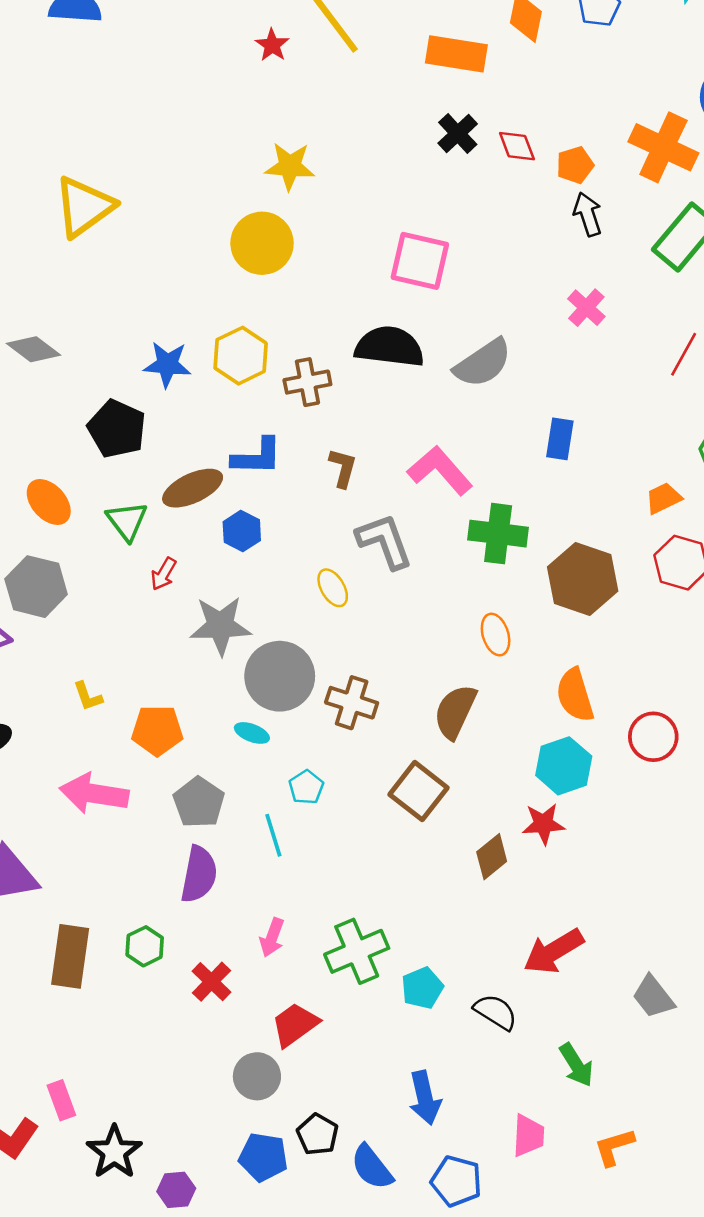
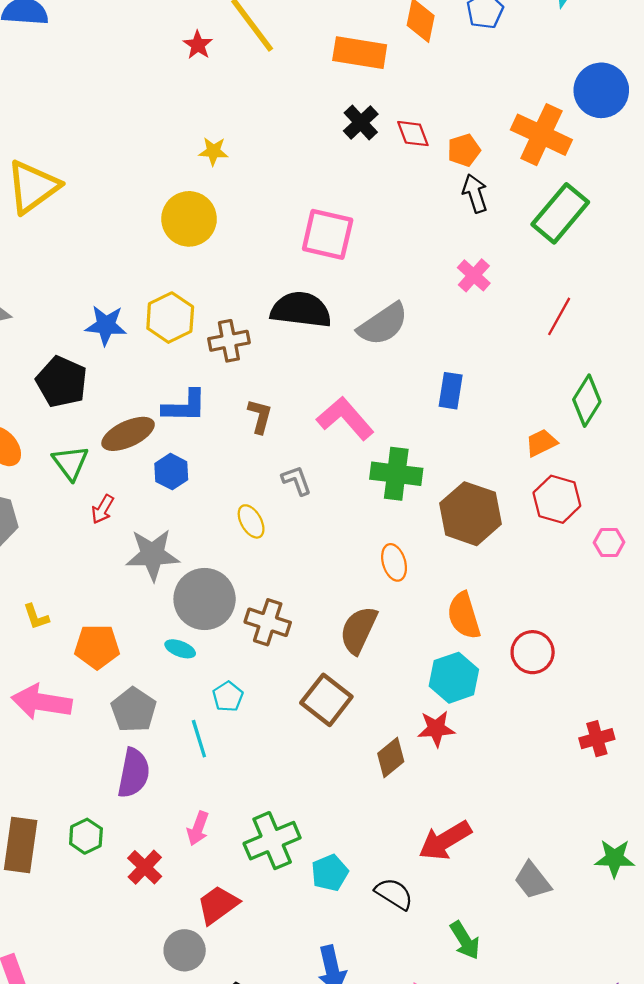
yellow star: (290, 166) -> (213, 151), size x0.7
gray L-shape: (384, 541) -> (297, 480), size x0.6

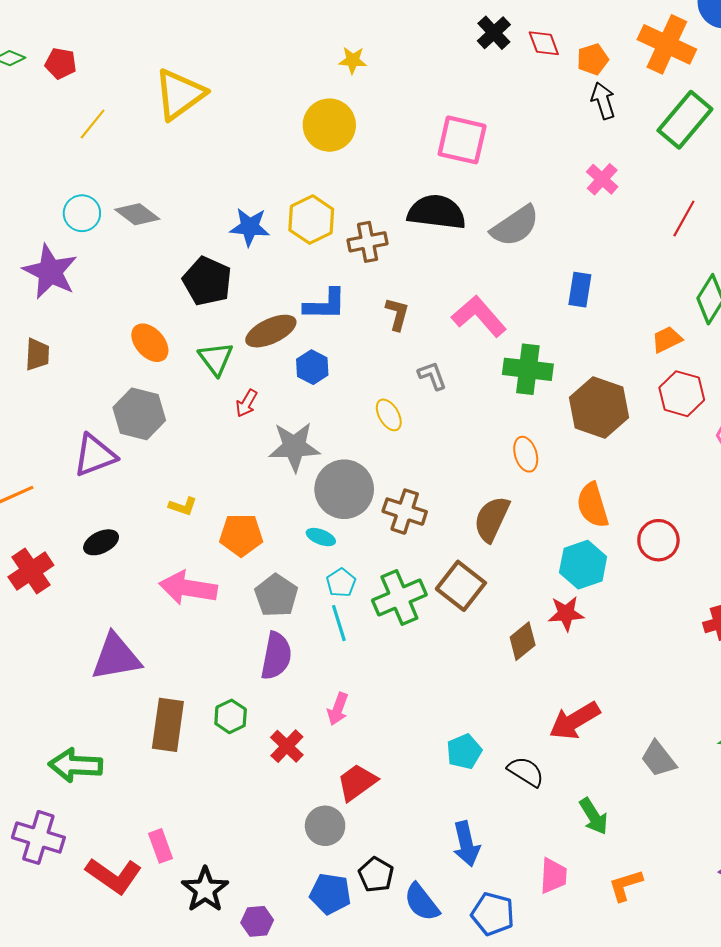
yellow L-shape: (36, 617) -> (183, 506), turned -52
cyan pentagon: (228, 697) -> (341, 583), moved
green cross: (272, 841) -> (399, 598), moved

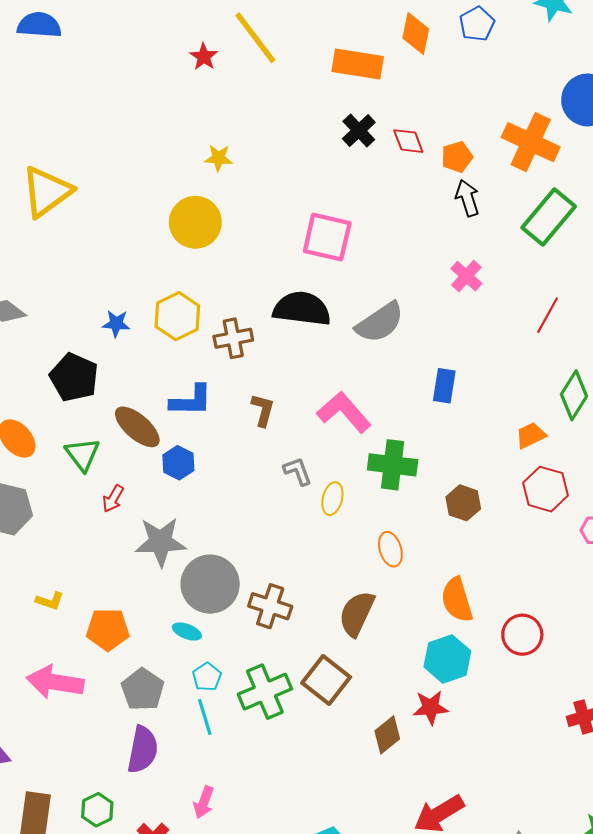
blue star: (250, 227) -> (116, 324), size x0.7
brown ellipse: (271, 331) -> (137, 427), turned 66
brown hexagon: (599, 407) -> (463, 503), size x0.6
yellow ellipse: (389, 415) -> (332, 499), moved, turned 44

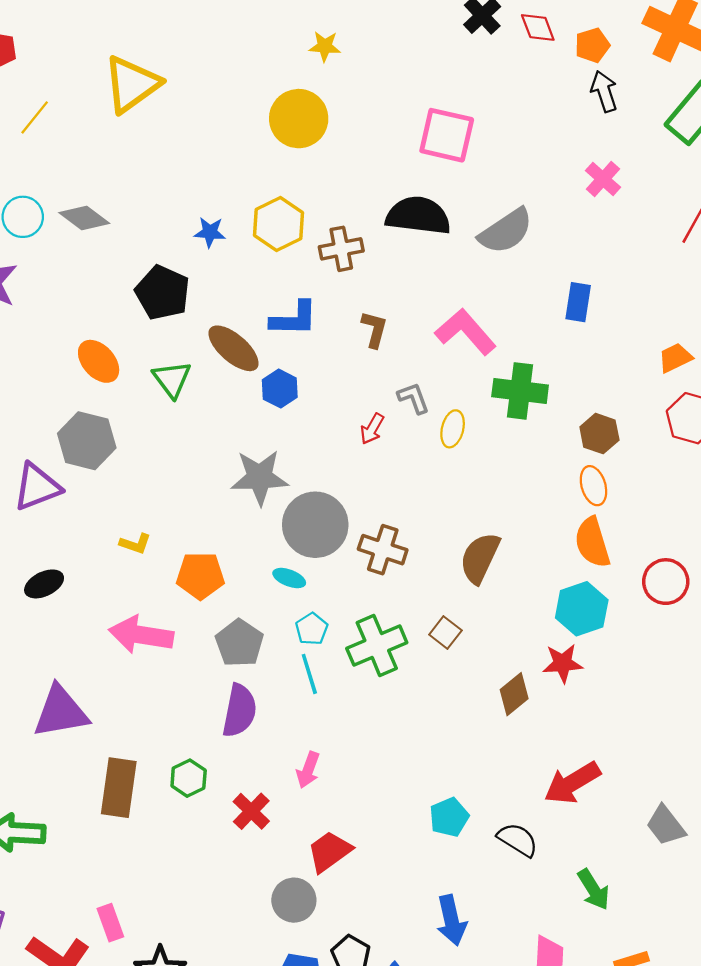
red arrow: (113, 499) -> (372, 429), moved
orange ellipse: (390, 549) -> (593, 486), moved
brown square: (326, 680) -> (445, 632), size x0.6

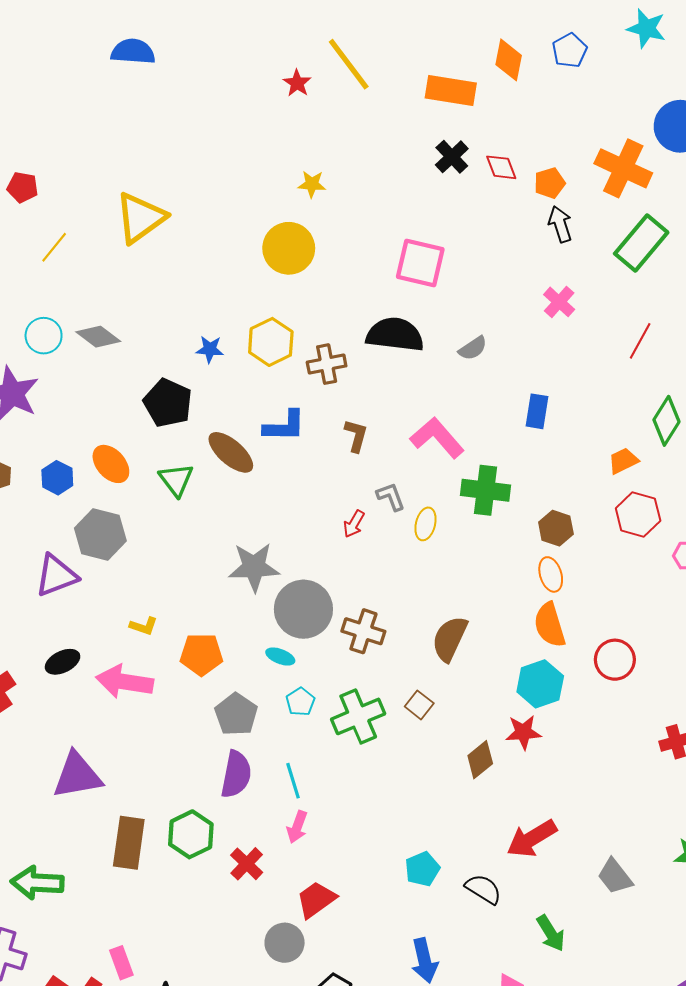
gray semicircle: (506, 231) -> (473, 348), size x0.6
blue hexagon: (280, 389) -> (57, 478), moved
pink arrow: (141, 635) -> (125, 682), moved
cyan line: (309, 674) -> (293, 781), moved
green hexagon: (189, 778) -> (191, 834), size x1.4

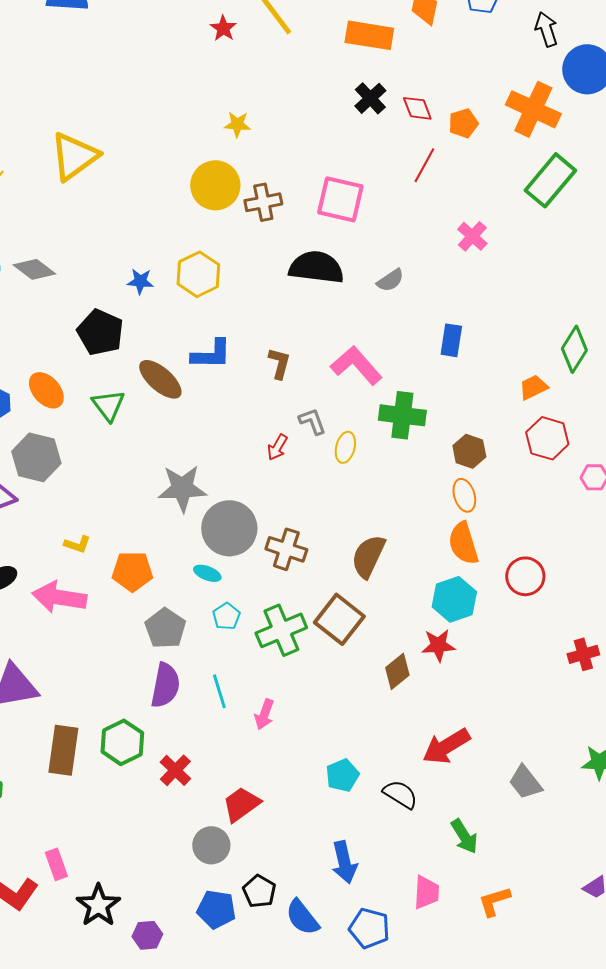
black arrow: (560, 224) -> (546, 29), moved
red line: (640, 341) -> (424, 165), moved
brown cross: (327, 364) -> (263, 202), moved
brown square: (419, 705) -> (339, 619), size x1.8
pink arrow: (297, 827) -> (264, 714), moved

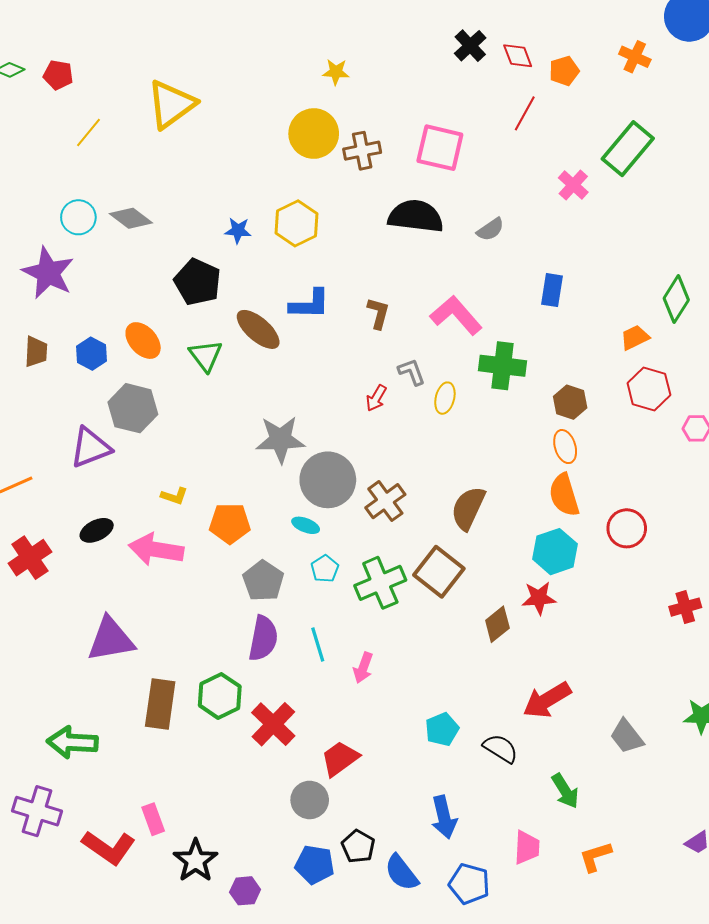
orange cross: (533, 109) -> (635, 57), size x0.6
green rectangle: (550, 180) -> (628, 149), moved
brown cross: (286, 549) -> (385, 501), turned 36
red cross: (175, 770) -> (273, 724), size x1.4

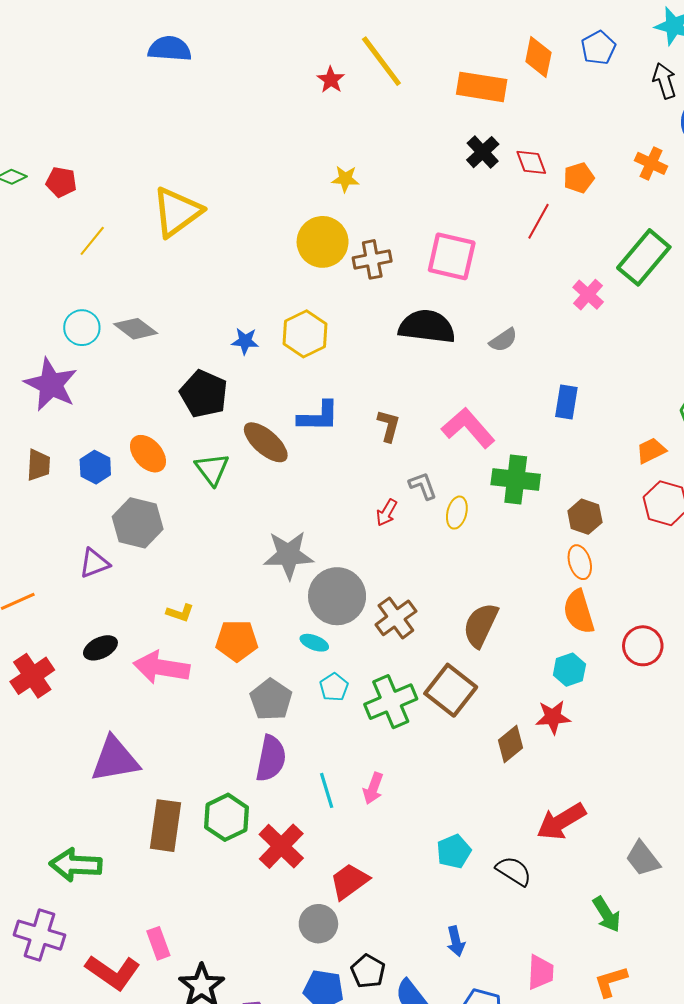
purple triangle: (91, 448) -> (94, 563), size x0.7
cyan hexagon: (555, 552) -> (569, 670), size x0.7
cyan line: (318, 644) -> (327, 790), moved
green arrow: (565, 791) -> (607, 914), moved
blue arrow: (444, 817) -> (456, 941), size x0.7

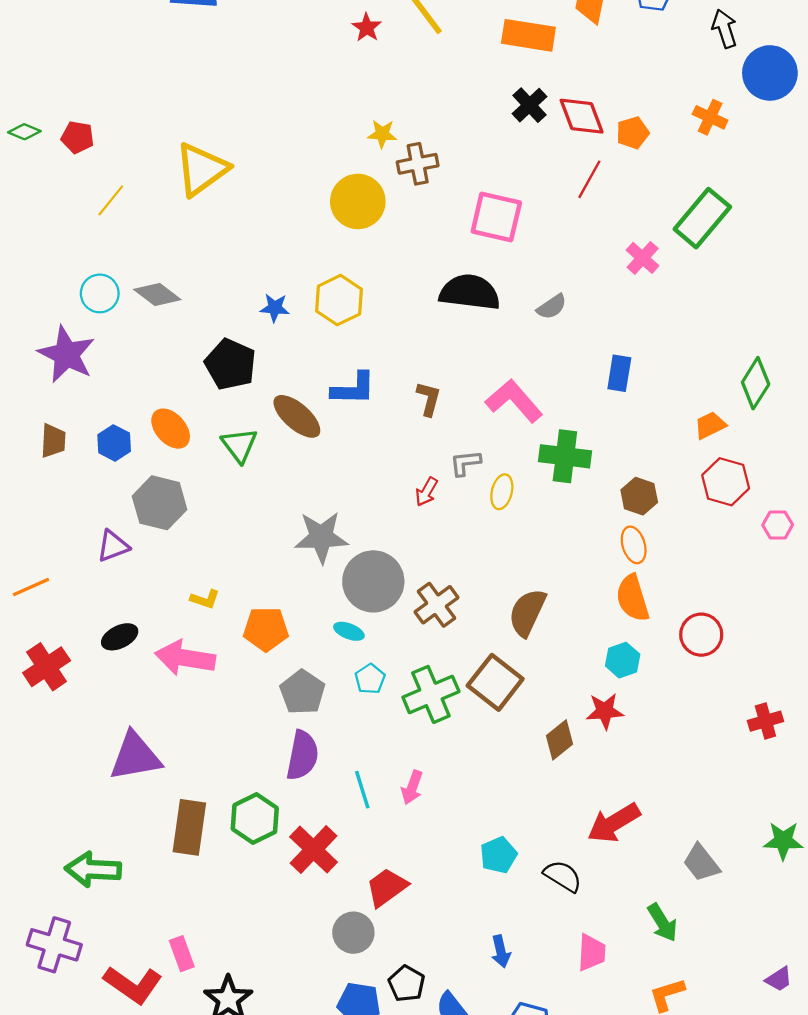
red diamond: (531, 162) -> (582, 116), size x1.4
brown cross: (372, 259) -> (418, 164), moved
gray L-shape: (423, 486) -> (465, 463), turned -76
pink trapezoid: (541, 972) -> (592, 953), moved

